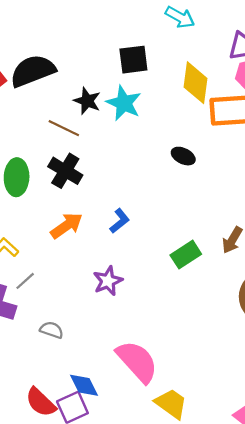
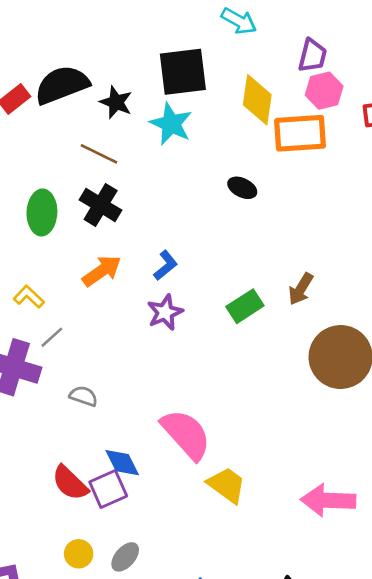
black square: (133, 60) -> (183, 72), size x1.4
black star: (87, 101) -> (116, 102), moved
purple star: (108, 281) -> (165, 312), moved

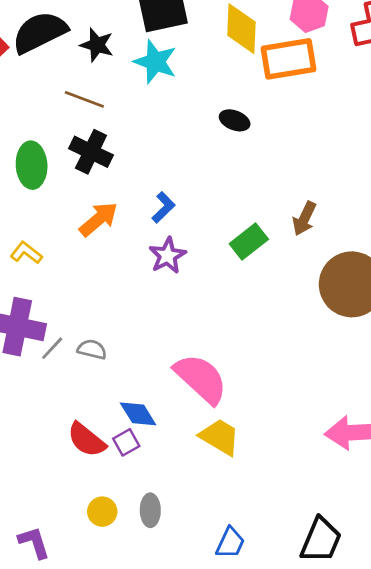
gray line: (52, 337) -> (52, 348), moved
yellow trapezoid: (227, 485) -> (220, 437), moved
purple square: (108, 489) -> (126, 442), size x0.7
gray ellipse: (125, 557) -> (150, 510), turned -36

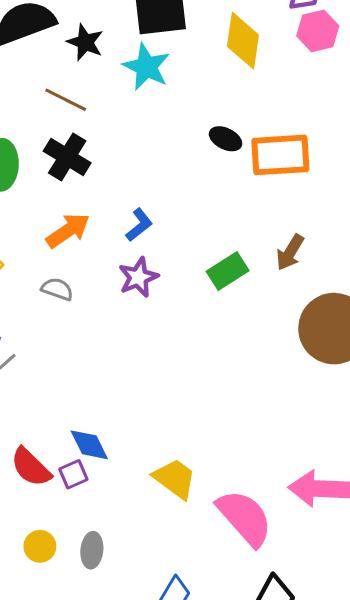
orange rectangle: (289, 59) -> (280, 155), moved
gray semicircle: (92, 349) -> (57, 289), moved
pink semicircle: (201, 379) -> (245, 518), moved

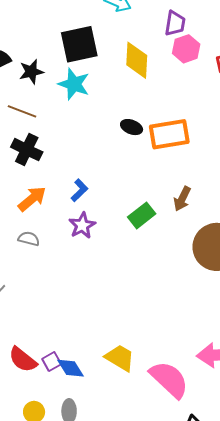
black star: (85, 42) -> (31, 72), turned -30
blue diamond: (89, 445) -> (70, 368), moved

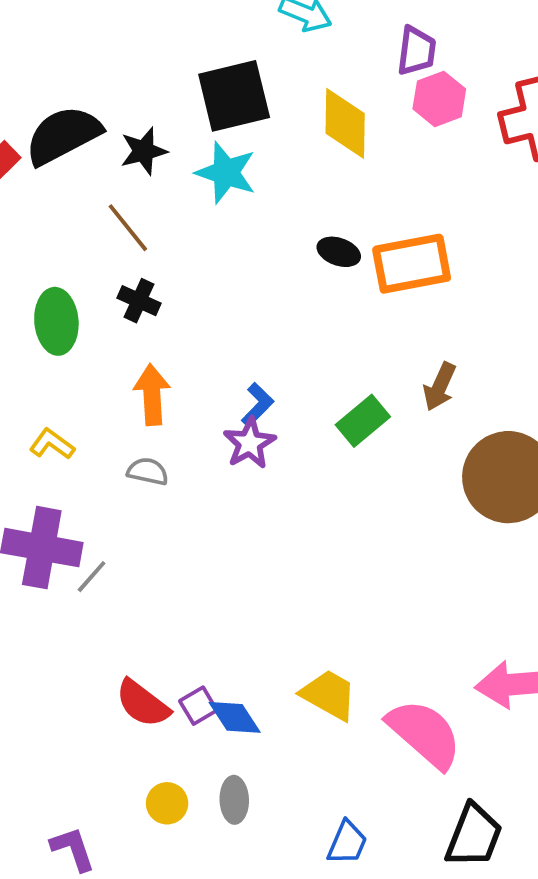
brown line: (22, 111) -> (128, 228), turned 32
black cross: (27, 150) -> (139, 301), size x0.7
blue L-shape: (79, 190) -> (257, 405), moved
orange arrow: (32, 199) -> (152, 395), turned -52

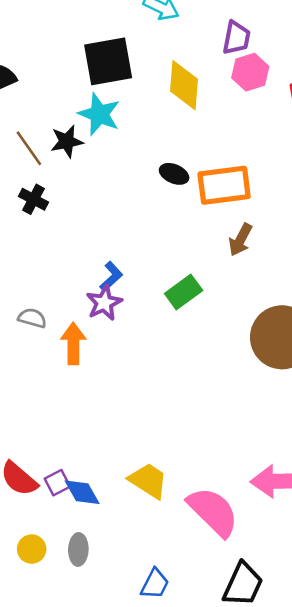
black star: (144, 151) -> (67, 141), moved
brown arrow: (440, 387) -> (240, 240), moved
orange arrow: (152, 395) -> (73, 343), moved

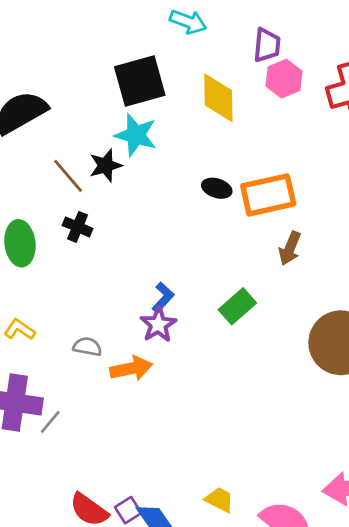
orange arrow: (73, 343) -> (131, 368), turned 84
yellow trapezoid: (148, 481) -> (220, 500), size x0.7

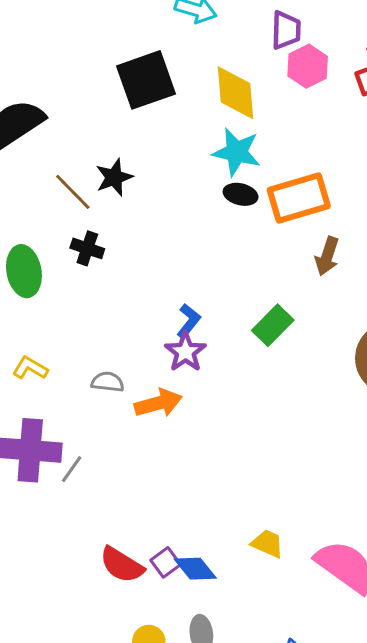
cyan star: (136, 135) -> (237, 152), moved

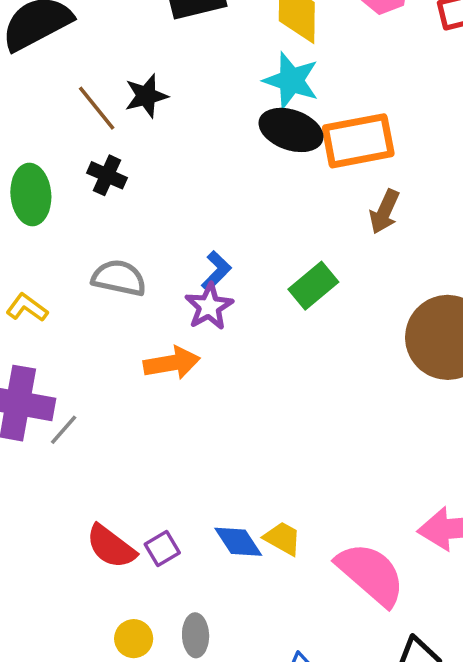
black ellipse: (241, 194) -> (291, 130), size x1.6
gray semicircle: (108, 382) -> (119, 278), moved, size x1.4
blue diamond: (195, 569) -> (238, 542), moved

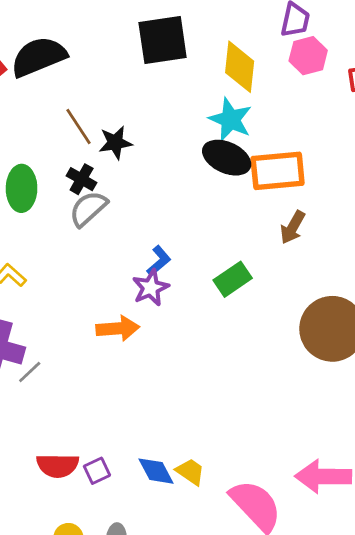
black star: (146, 96) -> (115, 143), moved
gray semicircle: (119, 278) -> (88, 209), moved, turned -60
red semicircle: (111, 547) -> (58, 466), turned -42

